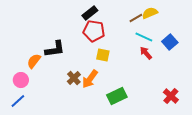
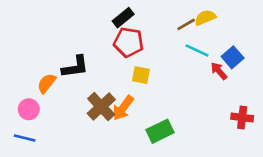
red arrow: (146, 53) -> (219, 71), moved
brown cross: (74, 78) -> (101, 107), size x1.5
red cross: (171, 96) -> (242, 117), moved, turned -35
blue line: (18, 101) -> (25, 138), turned 56

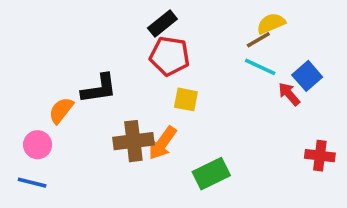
brown line: (186, 24) -> (258, 40), moved
brown cross: (101, 107) -> (133, 141), turned 36

